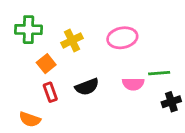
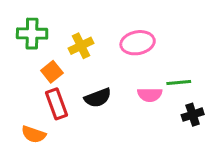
red rectangle: (50, 92) -> (57, 104), size x1.4

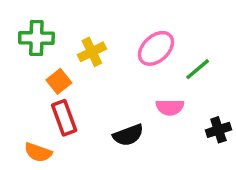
pink ellipse: (138, 43) -> (156, 48), turned -32
green line: (179, 82) -> (198, 69), moved, turned -35
black semicircle: (98, 98) -> (128, 135), moved

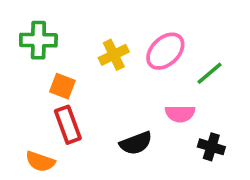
yellow cross: (92, 52) -> (114, 55), moved
orange square: (59, 81) -> (62, 86), turned -30
black cross: (218, 130) -> (211, 147), moved, turned 35

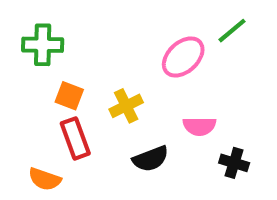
yellow cross: (114, 55) -> (126, 106), moved
green line: (210, 73) -> (232, 31), moved

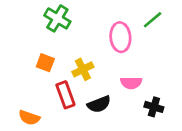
green cross: (43, 45) -> (57, 18), moved, turned 30
pink ellipse: (183, 57) -> (120, 37), turned -52
red rectangle: (75, 138) -> (65, 95), moved

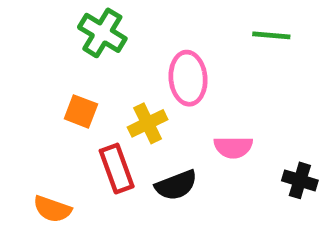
green line: (153, 20) -> (271, 35), turned 45
pink ellipse: (120, 37) -> (188, 78), moved
black cross: (154, 107) -> (300, 180), moved

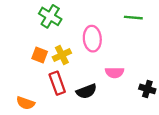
yellow cross: (148, 123) -> (62, 55), moved

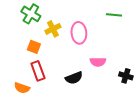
green cross: (50, 16) -> (31, 14), moved
yellow cross: (62, 55) -> (53, 29), moved
red rectangle: (57, 83) -> (38, 71), moved

